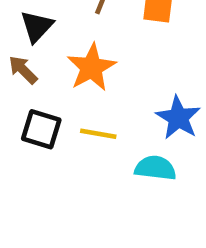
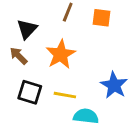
cyan semicircle: (155, 168) -> (86, 116), moved

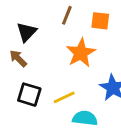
orange star: (61, 54) -> (81, 53), moved
yellow line: (65, 95) -> (64, 97), turned -35

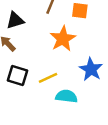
black triangle: (27, 32) -> (15, 20), turned 30

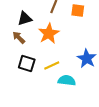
orange star: (63, 39) -> (49, 33), moved

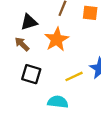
yellow line: (52, 65) -> (74, 76), moved
cyan semicircle: (67, 80) -> (58, 102), moved

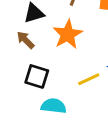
cyan semicircle: (58, 102) -> (54, 106), moved

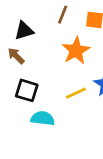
orange star: (68, 34) -> (76, 51), moved

